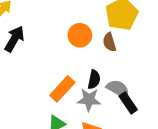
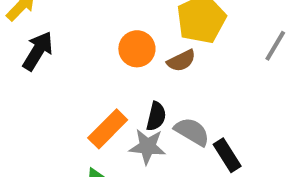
brown semicircle: (109, 42) -> (181, 61), turned -102
black rectangle: (128, 103) -> (227, 155), moved

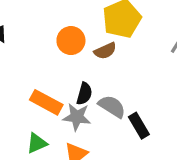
orange rectangle: (108, 129) -> (46, 102), turned 72

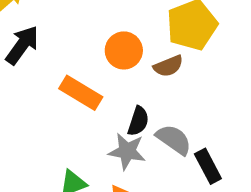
orange rectangle: (46, 102) -> (81, 93), moved

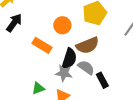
brown semicircle: (168, 66) -> (88, 45), moved, size x1.6
black semicircle: (138, 121) -> (69, 59), size x1.5

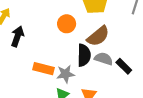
orange rectangle: (42, 45) -> (43, 69), moved
gray star: (64, 73) -> (65, 74), moved

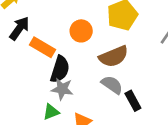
black semicircle: (84, 55) -> (60, 69), moved
orange rectangle: (43, 69) -> (42, 47), moved

